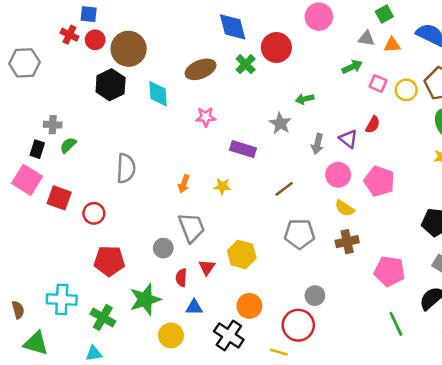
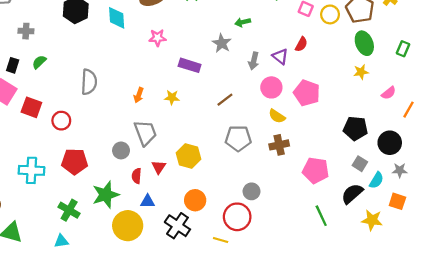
gray cross: (53, 125) -> (26, 31), moved
cyan cross: (62, 299) -> (31, 170), moved
yellow circle: (171, 335) -> (128, 226), size x1.4

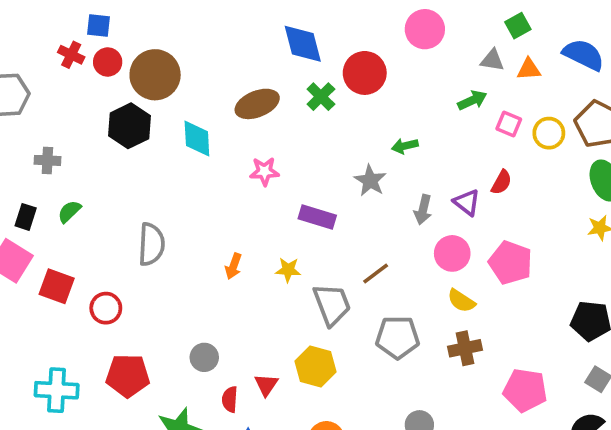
gray trapezoid: (145, 133) -> (332, 304), moved

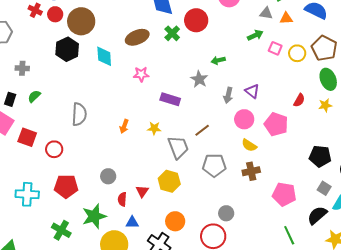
red semicircle: (501, 182) -> (299, 100), moved

